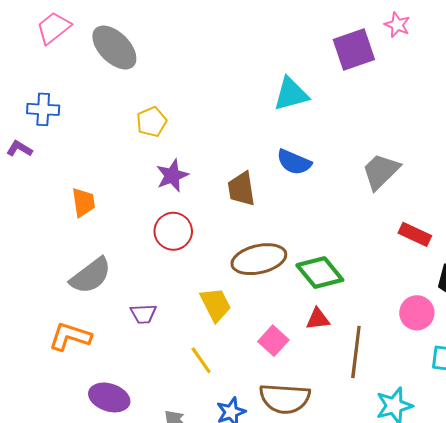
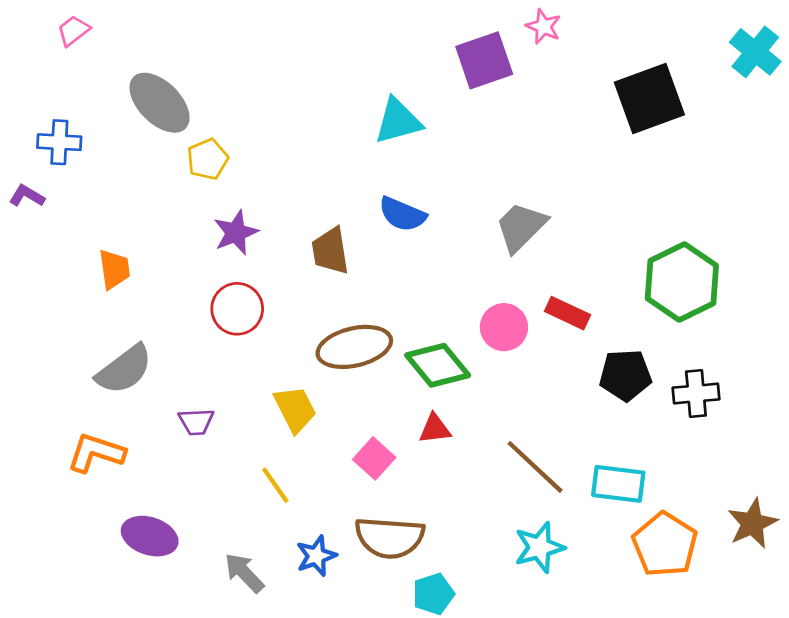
pink trapezoid: (53, 28) -> (73, 31), size x0.7
gray ellipse: (114, 47) -> (160, 103), moved
pink circle: (417, 313) -> (504, 327), moved
brown line: (356, 352) -> (535, 467), moved, turned -54

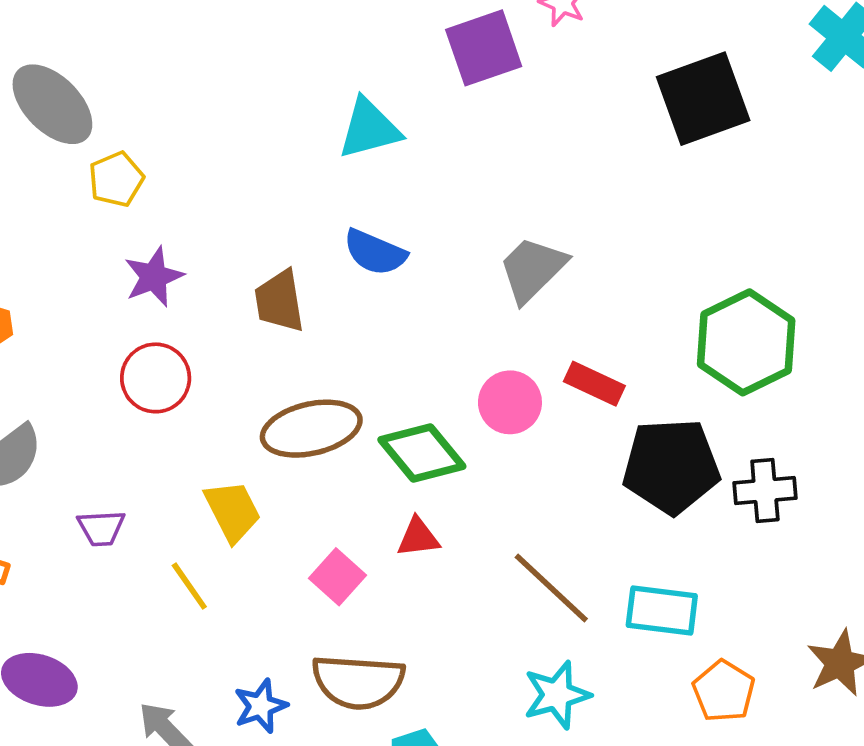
black pentagon: (625, 375) -> (671, 466), size x1.4
yellow line: (275, 485) -> (189, 586), moved
orange pentagon: (665, 545) -> (724, 691), size x0.7

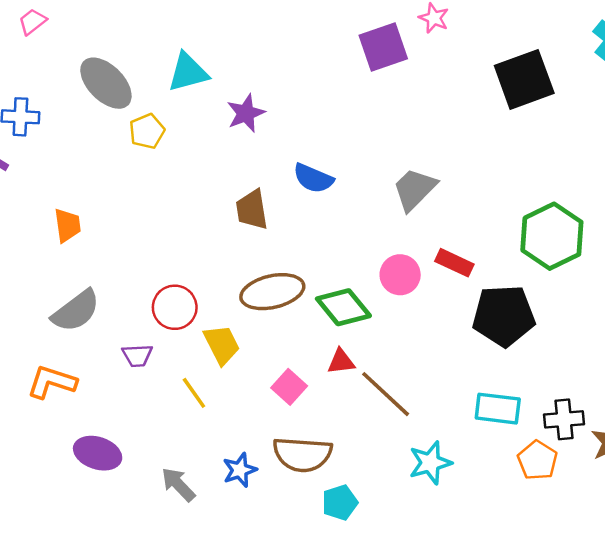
cyan triangle: (369, 129) -> (188, 72), moved
purple star: (154, 277) -> (246, 113), moved
red circle: (156, 378) -> (175, 307), moved
black cross: (765, 490) -> (564, 419), moved
brown line: (551, 588) -> (386, 394), moved

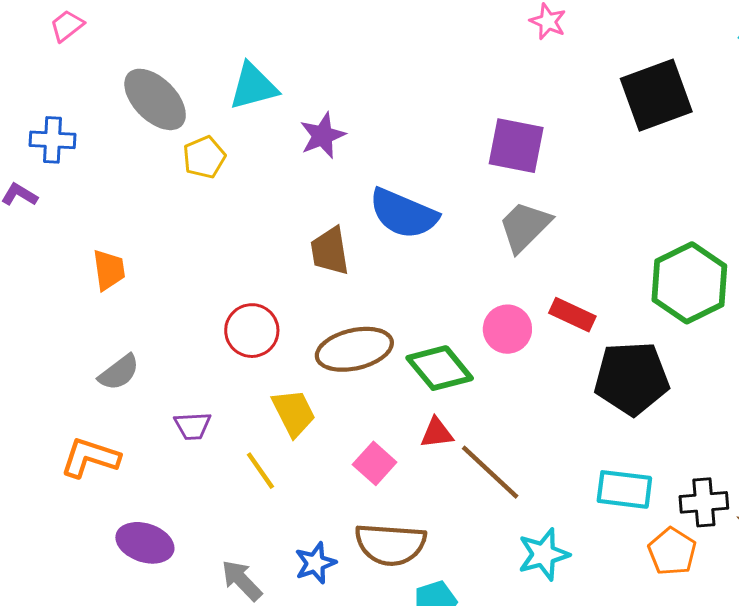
purple square: (383, 47) -> (516, 146), moved, turned 30
blue semicircle: (313, 178) -> (403, 214), size x1.4
red circle: (175, 307) -> (252, 331), moved
gray semicircle: (76, 311) -> (119, 372), size x0.7

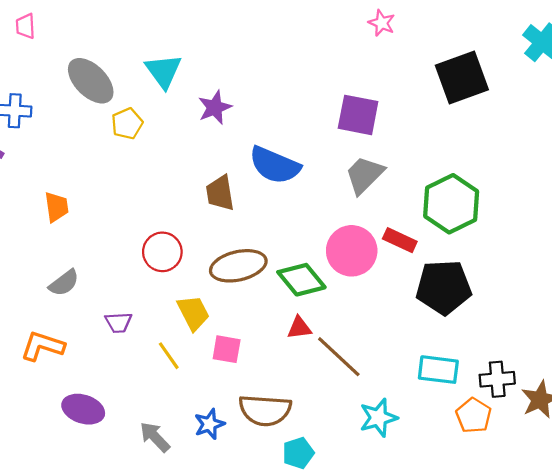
pink trapezoid: (67, 26) -> (25, 26), turned -55
cyan triangle: (253, 86) -> (163, 71), turned -51
green hexagon: (689, 283) -> (451, 204), moved
pink circle: (507, 329) -> (352, 251), size x1.4
pink square: (375, 463) -> (227, 349), moved, turned -32

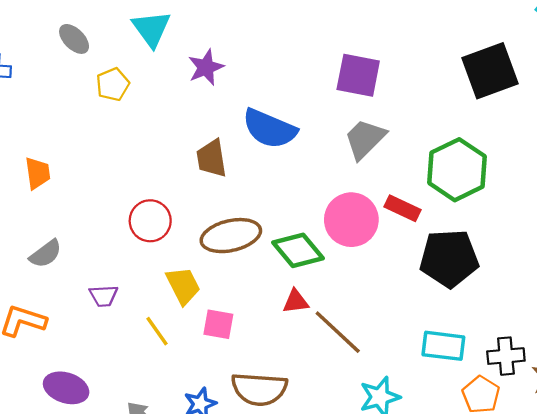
black square: (462, 78) -> (490, 71), moved
gray ellipse: (91, 81) -> (74, 39), size x0.6

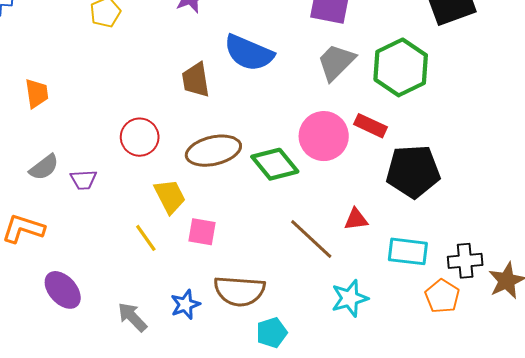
green hexagon: (457, 170) -> (401, 67), moved
purple trapezoid: (104, 296) -> (83, 180), moved
red triangle: (296, 301) -> (356, 219), moved
purple ellipse: (66, 388) -> (63, 290), turned 30

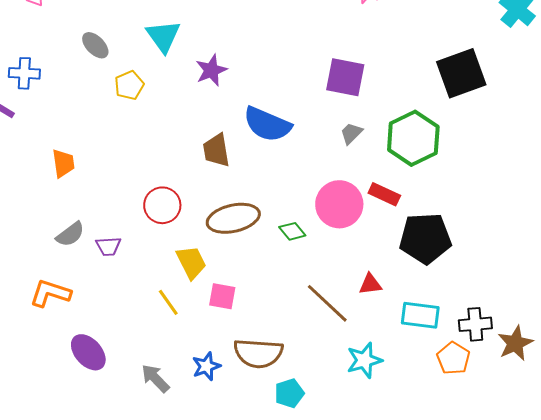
gray trapezoid: (336, 62) -> (351, 133), size x0.6
green diamond: (275, 164) -> (292, 231), size x0.6

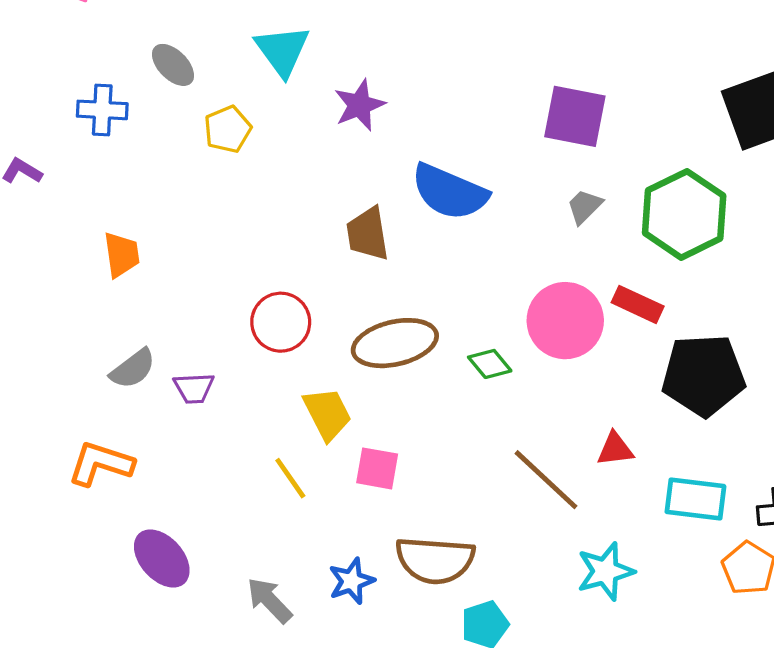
blue cross: (24, 73) -> (102, 110), moved

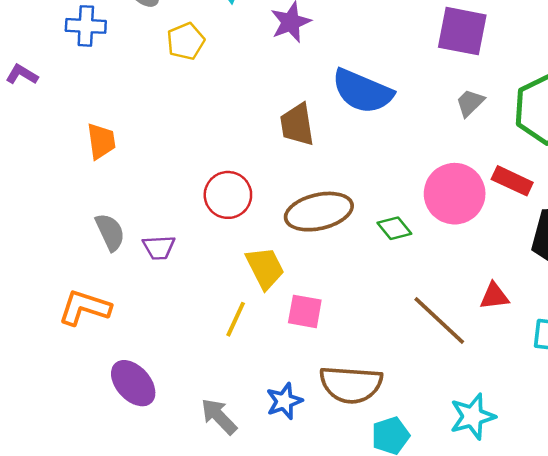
gray semicircle: (133, 369) -> (110, 232), turned -78
yellow line: (290, 478) -> (236, 319), turned 60
cyan star: (605, 571) -> (473, 416), moved

